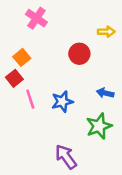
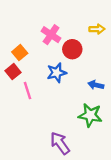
pink cross: (36, 18) -> (51, 35), moved
blue star: (62, 102) -> (57, 73), moved
green star: (99, 126) -> (90, 115), turned 30

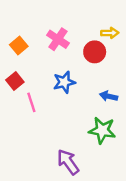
red circle: (72, 49) -> (95, 52), moved
orange square: (20, 53) -> (19, 46), moved

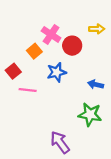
orange square: (19, 46) -> (34, 51), moved
red circle: (95, 52) -> (72, 46), moved
pink line: (31, 102) -> (28, 90), turned -66

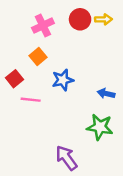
yellow arrow: (97, 29) -> (104, 19), moved
pink cross: (51, 34) -> (43, 25), moved, turned 30
red circle: (72, 46) -> (80, 19), moved

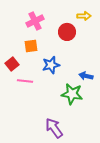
red circle: (80, 19) -> (67, 32), moved
orange square: (38, 56) -> (31, 46), turned 32
green star: (100, 127) -> (72, 94), moved

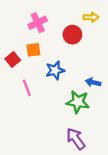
red square: (12, 64) -> (13, 60), moved
pink line: (25, 81) -> (27, 88), turned 63
purple arrow: (54, 128) -> (76, 139), moved

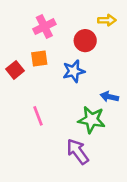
blue star: (55, 70) -> (74, 71), moved
pink line: (27, 88) -> (38, 116), moved
purple arrow: (76, 139) -> (78, 152), moved

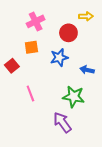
red square: (15, 70) -> (12, 66), moved
blue arrow: (109, 97) -> (87, 70), moved

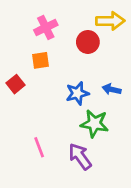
yellow arrow: (86, 16) -> (110, 21), size x1.5
blue star: (59, 58) -> (77, 93), moved
pink line: (30, 94) -> (39, 147), moved

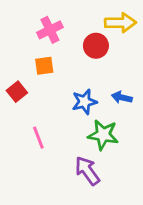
pink line: (39, 147) -> (38, 138), moved

